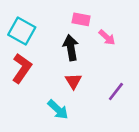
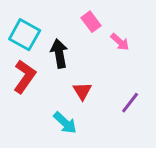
pink rectangle: (81, 19) -> (91, 22), turned 42
black arrow: (71, 48) -> (59, 53), moved

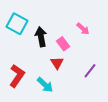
pink rectangle: (91, 22) -> (63, 44), moved
red L-shape: (25, 77) -> (17, 76), moved

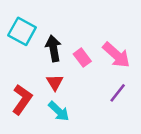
pink arrow: (83, 29) -> (116, 55), moved, size x1.6
red triangle: (57, 63) -> (55, 82), moved

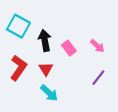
pink arrow: (116, 55) -> (97, 46), size x0.6
red L-shape: (22, 99) -> (18, 68), moved

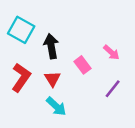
pink rectangle: (69, 48) -> (83, 65), moved

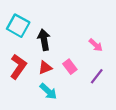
pink rectangle: (83, 65) -> (70, 67), moved
red triangle: (52, 79) -> (45, 68), turned 40

